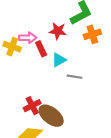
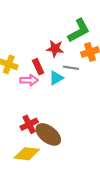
pink arrow: (28, 38) -> (29, 80), moved
gray line: (74, 77) -> (71, 68), moved

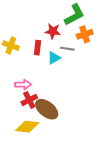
red rectangle: (38, 67) -> (37, 48), turned 32
pink arrow: (29, 80) -> (23, 85), moved

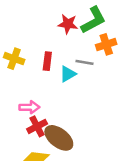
red star: (53, 31) -> (68, 24), moved

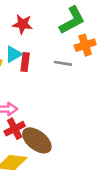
red star: (68, 24) -> (22, 24), moved
cyan triangle: (68, 74) -> (13, 54), moved

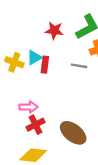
red star: (22, 24) -> (54, 31), moved
brown ellipse: (37, 140) -> (73, 133), moved

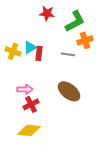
red star: (54, 31) -> (47, 13), moved
brown ellipse: (73, 133) -> (69, 91), moved

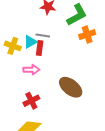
gray line: (68, 54) -> (43, 36), moved
pink arrow: (25, 89) -> (31, 70), moved

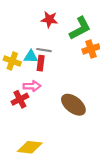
cyan triangle: (30, 42) -> (31, 57), turned 32
red cross: (31, 101) -> (20, 99), moved

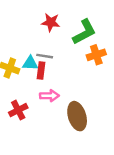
pink arrow: (32, 86) -> (49, 96), moved
brown ellipse: (73, 105) -> (77, 116), turned 35

